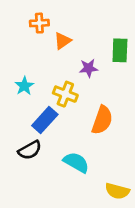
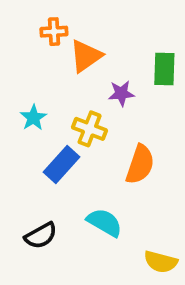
orange triangle: (63, 41) -> (86, 56), size x1.4
black semicircle: (30, 150) -> (41, 236), moved

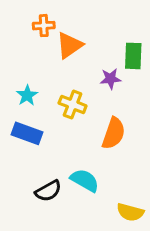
purple star: (121, 93) -> (111, 79), moved
blue rectangle: (61, 164) -> (27, 133), moved, turned 68
black semicircle: (41, 236) -> (48, 191), moved

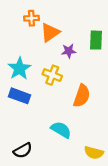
purple star: (111, 79) -> (69, 51), moved
cyan star: (27, 95) -> (19, 69), size x1.5
black semicircle: (48, 191) -> (23, 150), moved

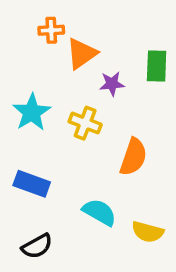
blue rectangle: (19, 96) -> (32, 184), moved
yellow semicircle: (94, 153) -> (148, 232), moved

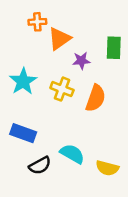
orange semicircle: (133, 157) -> (96, 98), moved
black semicircle: (37, 246) -> (40, 165), moved

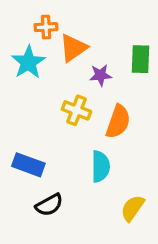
cyan star: (23, 81) -> (28, 62), moved
cyan semicircle: (72, 154) -> (100, 166), moved, turned 60
yellow semicircle: (107, 168) -> (133, 208), turned 110

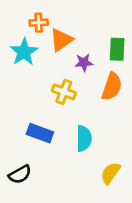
orange semicircle: (118, 122) -> (112, 87), moved
blue rectangle: (28, 165) -> (40, 133), moved
black semicircle: (49, 205) -> (20, 174), moved

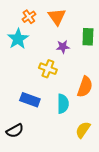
orange cross: (39, 23) -> (29, 17), turned -32
orange triangle: (61, 40) -> (57, 17), moved, turned -30
orange semicircle: (112, 87) -> (85, 87), moved

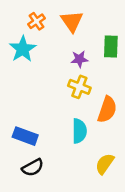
yellow cross: (48, 69) -> (79, 87), moved
blue rectangle: (30, 100) -> (25, 136), moved
black semicircle: (15, 131) -> (33, 168), moved

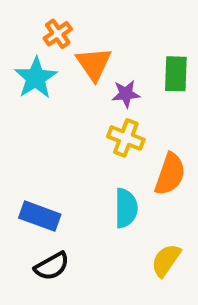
orange triangle: (72, 21) -> (94, 64), moved

